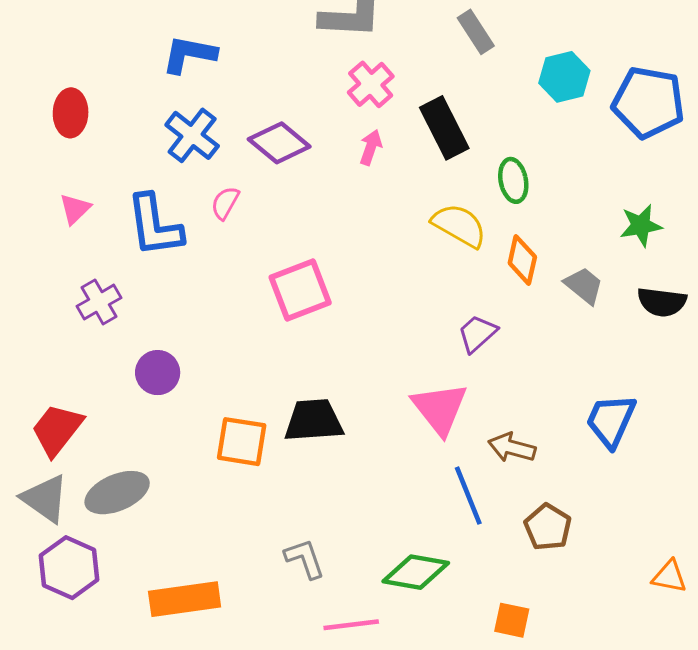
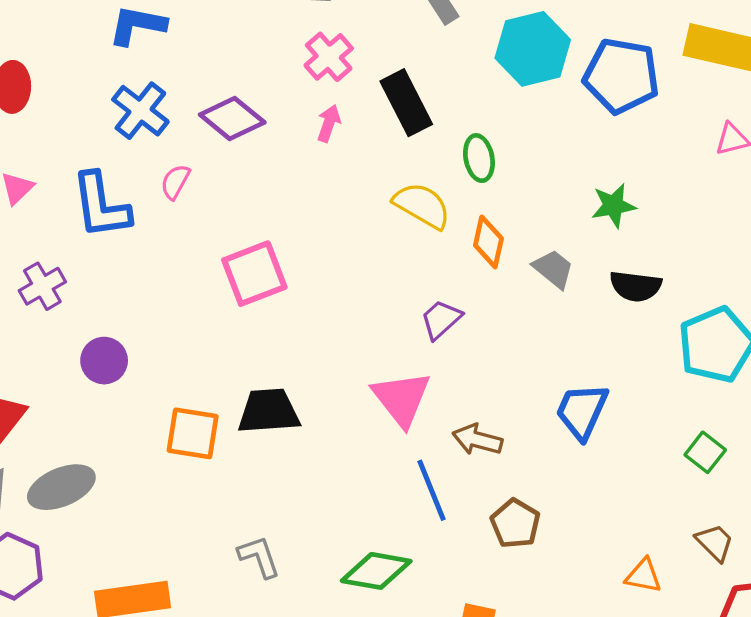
cyan hexagon: (564, 77) -> (533, 49), size x1.4

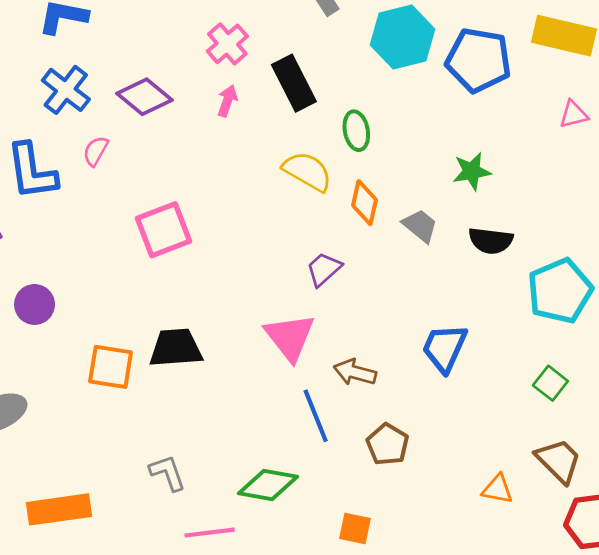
brown trapezoid: (715, 542) -> (559, 461), size x1.4

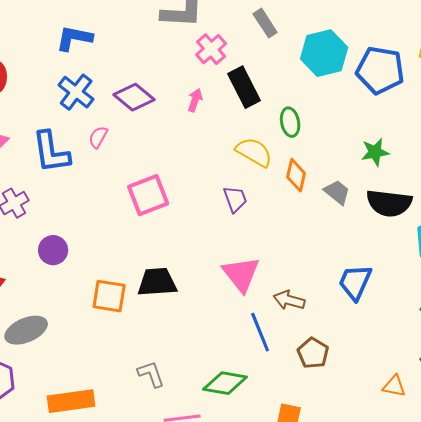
pink cross: (227, 44) -> (211, 49), moved
black semicircle: (491, 241) -> (389, 203), size x1.4
purple trapezoid: (324, 269) -> (235, 199), moved, turned 112

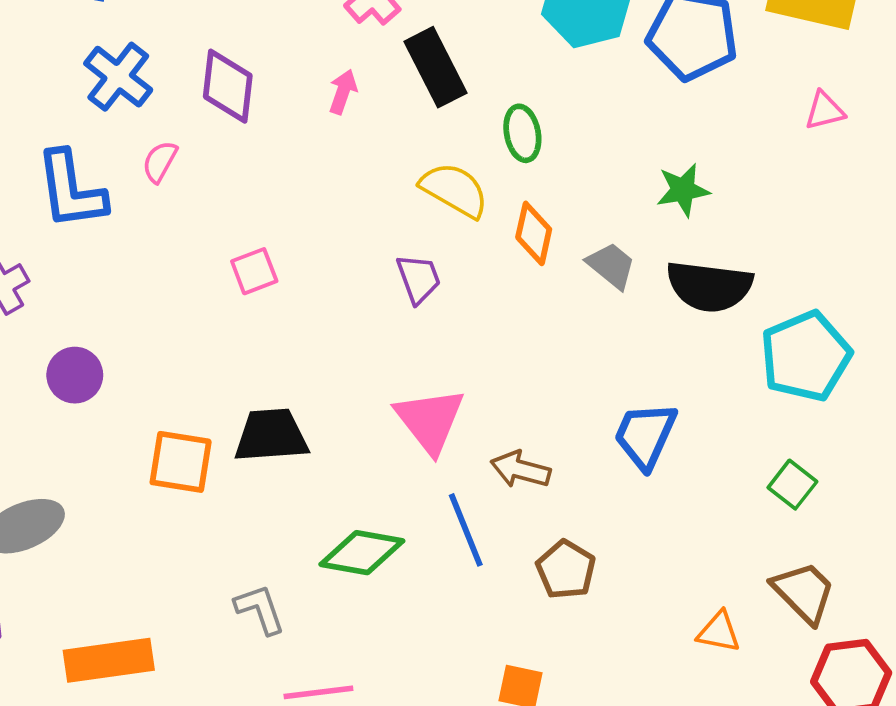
purple diamond: (134, 97) -> (228, 86), turned 57
pink square: (148, 195) -> (254, 271), size x0.6
green diamond: (225, 383) -> (362, 553), moved

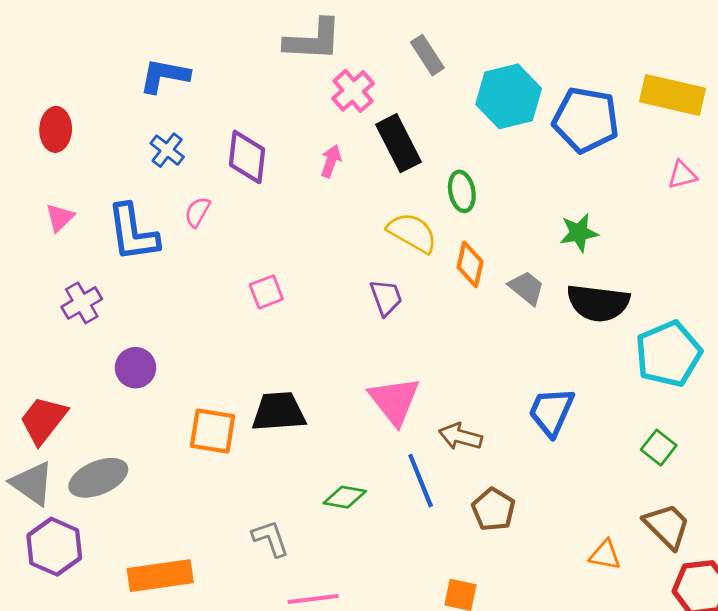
blue cross: (118, 77) -> (167, 150), size x0.7
green diamond: (362, 553) -> (345, 497), size x0.7

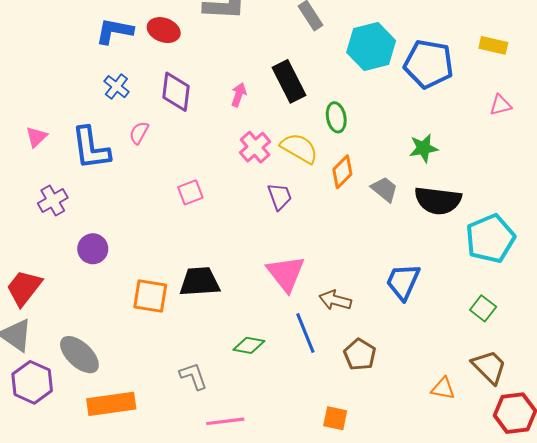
pink cross: (353, 91) -> (255, 147), moved
yellow rectangle: (673, 95) -> (493, 45), size x0.6
red ellipse: (56, 129) -> (164, 30), moved, turned -72
orange diamond: (470, 264) -> (342, 172), turned 32
gray ellipse: (98, 478) -> (79, 355), moved, turned 66

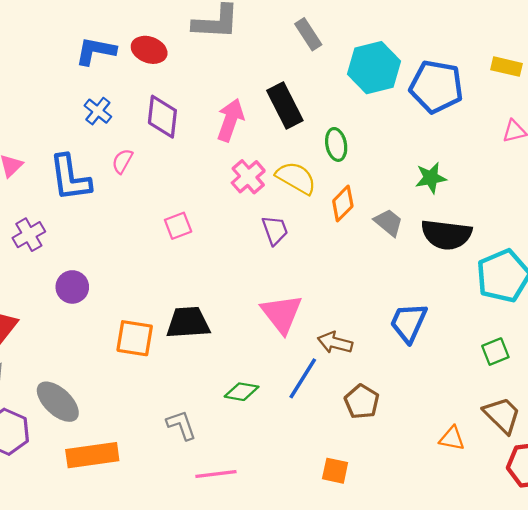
pink arrow: (239, 95) -> (230, 120), size x1.6
green square: (483, 308) -> (495, 352), turned 30
blue line: (305, 333) -> (303, 378), turned 54

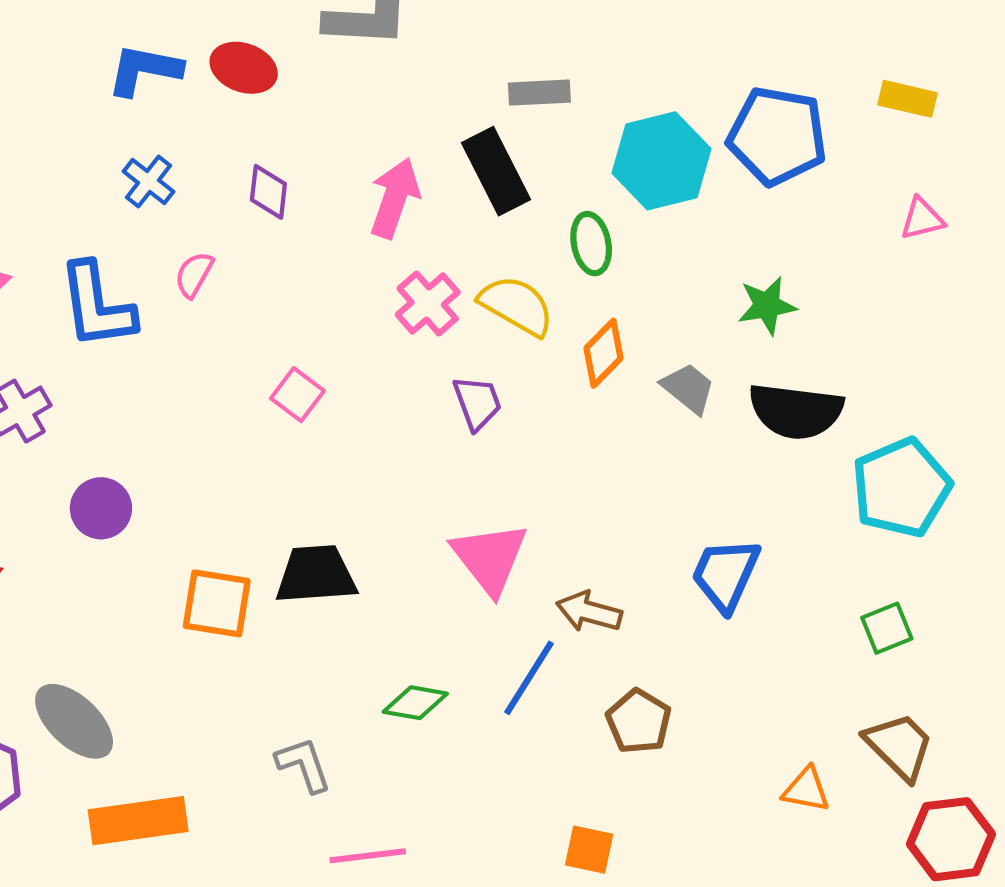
gray rectangle: (308, 34) -> (539, 93), moved, turned -60
cyan hexagon: (374, 68) -> (661, 161), moved
purple diamond: (162, 117) -> (268, 192), size x0.7
pink square: (178, 226) -> (297, 395), turned -32

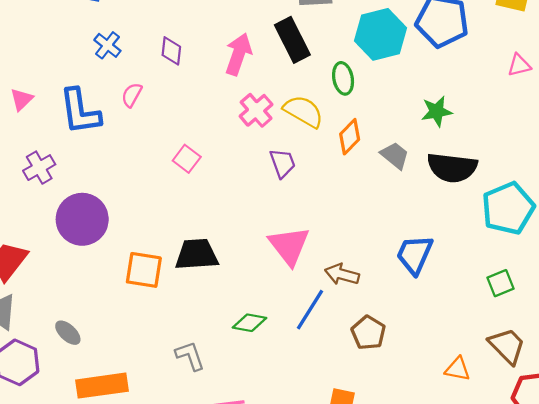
purple circle: (101, 508) -> (82, 219), size x1.6
gray ellipse: (74, 721) -> (68, 333), size x0.6

